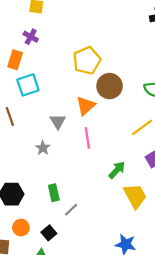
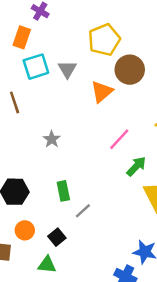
gray triangle: (58, 121) -> (67, 69), moved
pink line: (87, 138) -> (119, 139), moved, turned 50

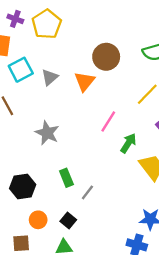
yellow pentagon: (104, 40) -> (47, 24), moved
gray triangle: (67, 69) -> (50, 77), moved, turned 30
gray star: (52, 139) -> (47, 133), size x1.5

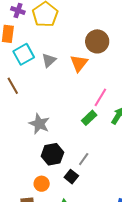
gray star: (47, 133) -> (39, 124), moved
green rectangle: (66, 178) -> (89, 118), moved, turned 70
black hexagon: (23, 187) -> (52, 154), moved
black square: (68, 220) -> (71, 177), moved

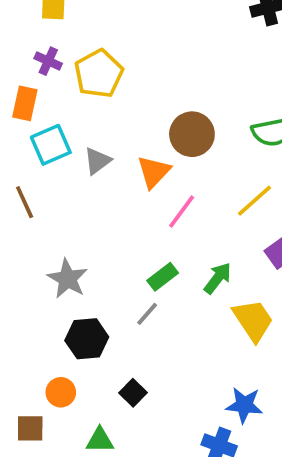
pink line: (100, 97) -> (182, 211), moved
gray line: (84, 159) -> (147, 314), moved
black square: (71, 177) -> (133, 393), moved

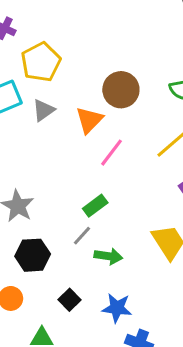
yellow pentagon: (99, 74) -> (41, 62), moved
green arrow: (218, 278) -> (108, 256), moved, turned 60
blue star: (244, 405) -> (117, 308), moved

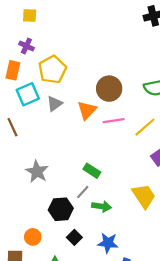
pink line: (112, 153) -> (114, 121), moved, turned 45
green rectangle: (95, 206) -> (92, 171), turned 70
black hexagon: (33, 255) -> (61, 209), moved

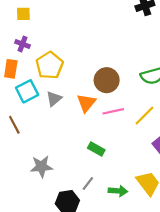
green rectangle: (92, 171) -> (96, 149), moved
gray star: (37, 172) -> (41, 167), turned -30
green arrow: (102, 206) -> (118, 191), moved

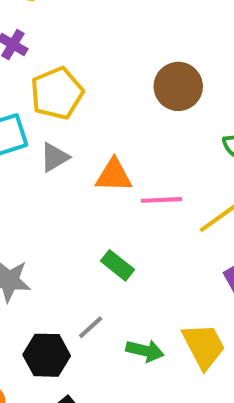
brown circle: (107, 80) -> (178, 86), moved
orange triangle: (86, 103) -> (114, 175), turned 42

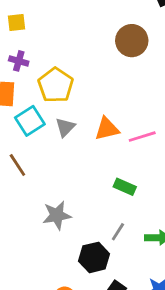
brown circle: (178, 86) -> (132, 41), moved

